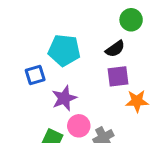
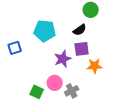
blue square: (35, 75) -> (15, 48), moved
purple star: (64, 98) -> (63, 59), moved

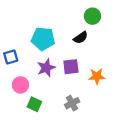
purple square: (82, 49) -> (71, 67), moved
purple star: (63, 59) -> (46, 68), moved
pink circle: (55, 83) -> (20, 85), moved

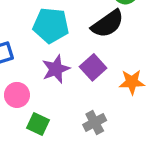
black semicircle: (81, 38) -> (108, 24), size x1.5
purple square: (71, 67) -> (93, 67), turned -35

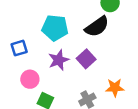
orange star: (132, 82) -> (115, 88), moved

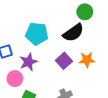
purple star: (59, 60) -> (28, 62), moved
orange star: (115, 88) -> (87, 60), moved

